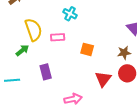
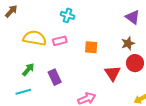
yellow semicircle: (33, 30) -> (35, 38), turned -50
green arrow: (22, 50) -> (28, 69), moved

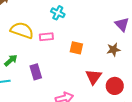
red circle: (135, 63) -> (115, 86), moved

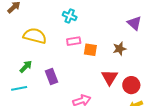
pink rectangle: (46, 37) -> (74, 41), moved
brown star: (113, 50) -> (119, 49), moved

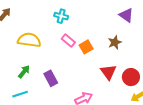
pink rectangle: (74, 41) -> (68, 41), turned 56
orange square: (90, 50) -> (86, 47), turned -32

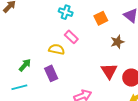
yellow semicircle: (29, 40) -> (57, 49), moved, size x0.7
orange square: (86, 47) -> (101, 18), moved

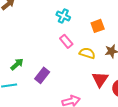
yellow semicircle: (57, 49) -> (87, 53), moved
purple rectangle: (51, 73) -> (42, 75), turned 56

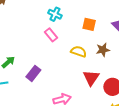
orange square: (98, 26) -> (89, 24), turned 32
pink rectangle: (66, 41) -> (51, 35), moved

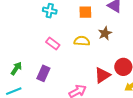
pink rectangle: (51, 35) -> (53, 44), moved
red triangle: (91, 78) -> (102, 75), moved, turned 36

